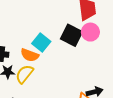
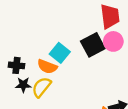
black square: (72, 35) -> (93, 45), turned 35

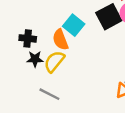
orange semicircle: (47, 67) -> (60, 40), turned 48

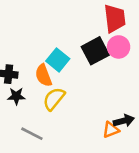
yellow semicircle: (54, 61) -> (54, 99), moved

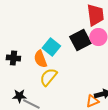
black star: (16, 96) -> (19, 96), moved

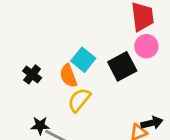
black square: (80, 40) -> (122, 66), moved
black cross: (13, 58) -> (32, 74), turned 32

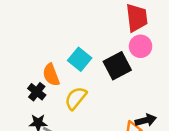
black cross: (32, 74) -> (37, 92), moved
orange semicircle: (68, 76) -> (51, 75), moved

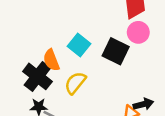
black square: (117, 66) -> (116, 51), turned -36
black cross: (37, 92) -> (37, 76), size x1.6

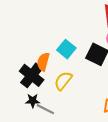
orange semicircle: (51, 60) -> (43, 62), turned 36

